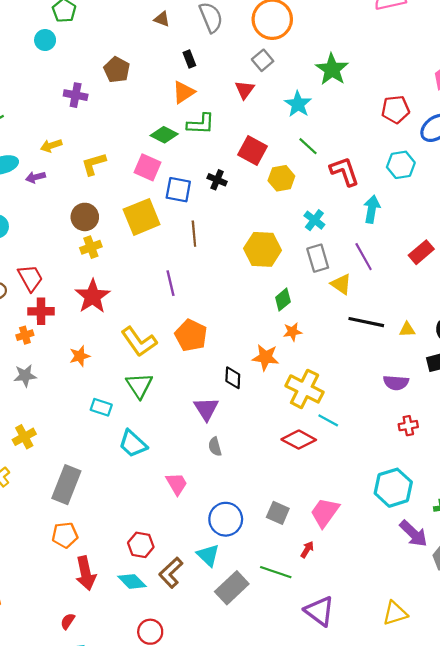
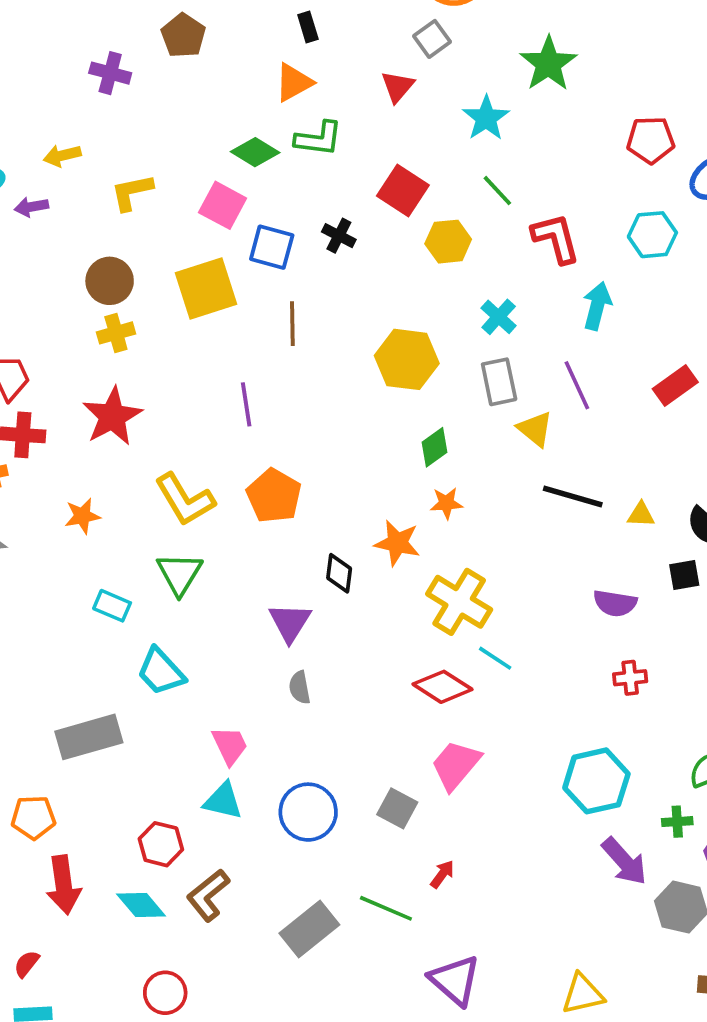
gray rectangle: (66, 485) -> (89, 737), moved, turned 48
pink trapezoid: (325, 512) -> (456, 765), moved
cyan triangle: (208, 555) -> (223, 801), moved, turned -35

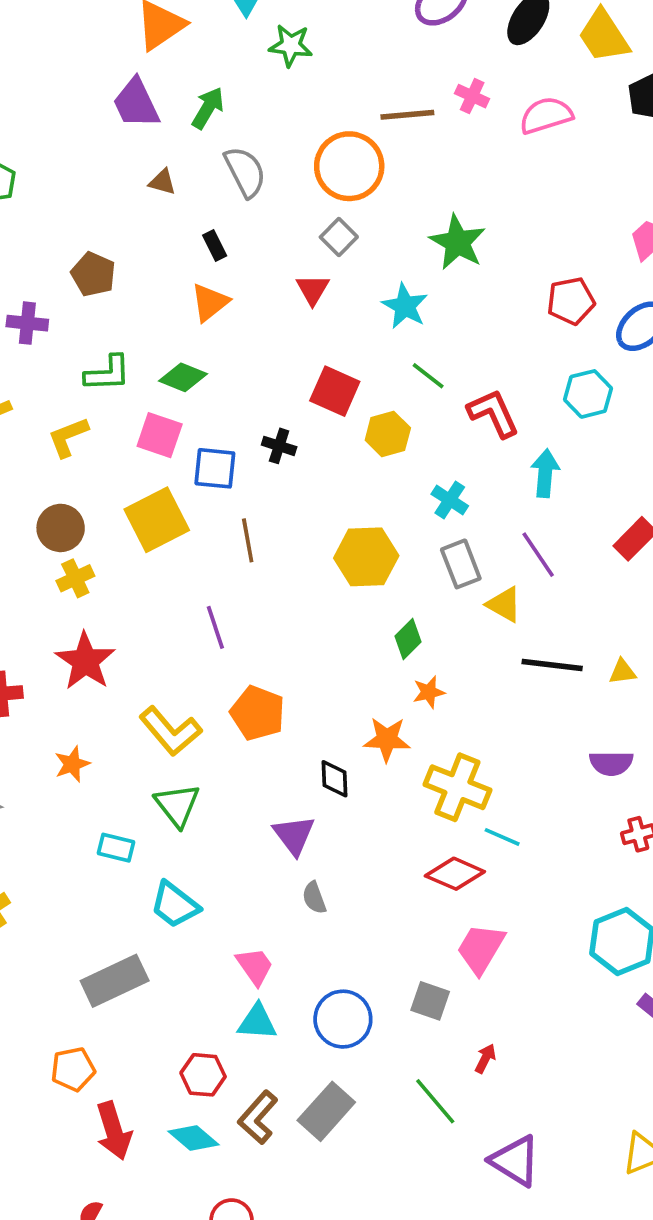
green L-shape: (319, 139) -> (108, 373), moved
green line: (386, 908) -> (435, 1101), turned 36
gray rectangle: (309, 929) -> (326, 1111), moved

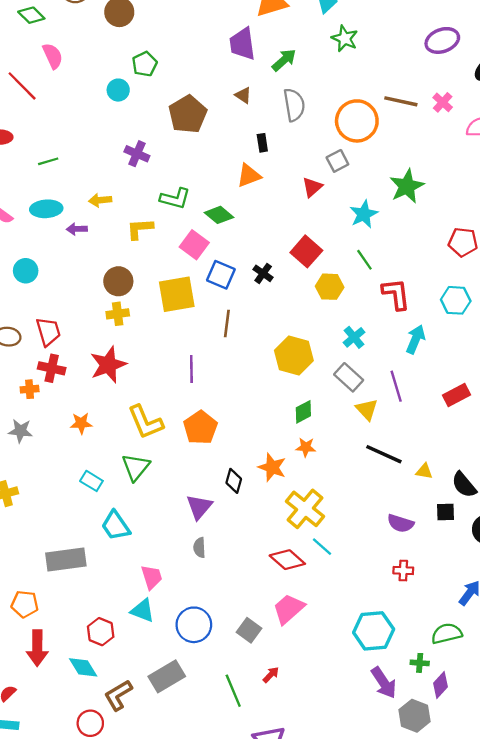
brown pentagon: (93, 274) -> (188, 114), moved, size x1.4
gray rectangle: (461, 564) -> (349, 377), turned -44
brown L-shape: (258, 1117) -> (118, 695), moved

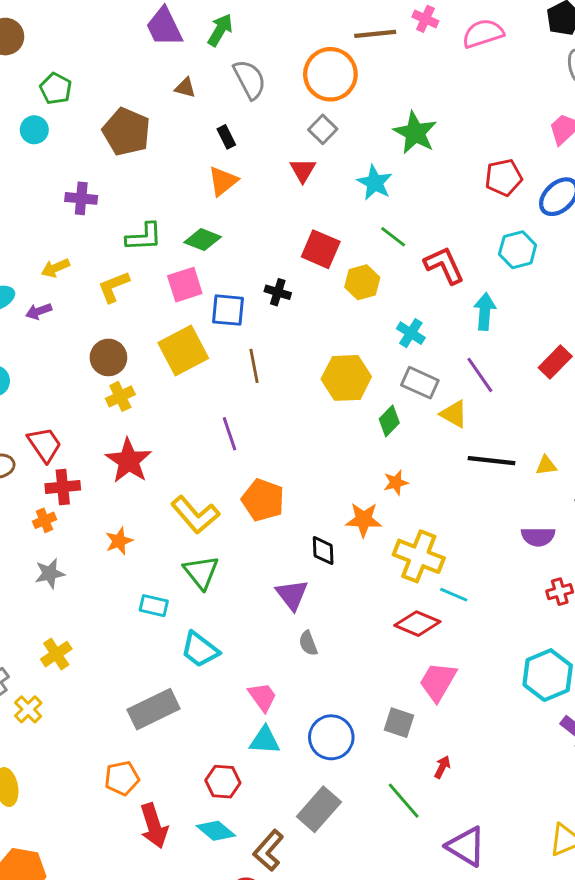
pink square: (194, 245) -> (185, 285), turned -36
green diamond: (303, 412) -> (389, 421), moved

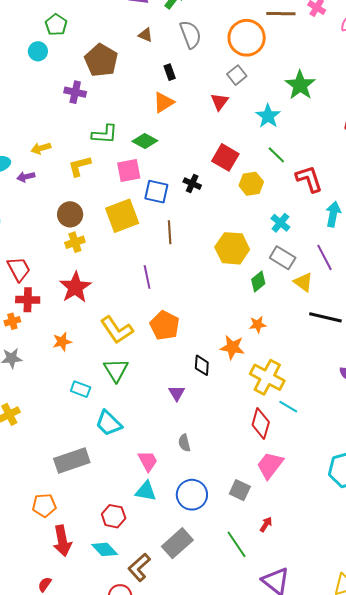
purple cross: (81, 198) -> (75, 92), moved
purple triangle: (292, 595) -> (177, 393), size x0.7
red diamond: (417, 624) -> (261, 423), turned 76
gray semicircle: (308, 643) -> (184, 443), moved

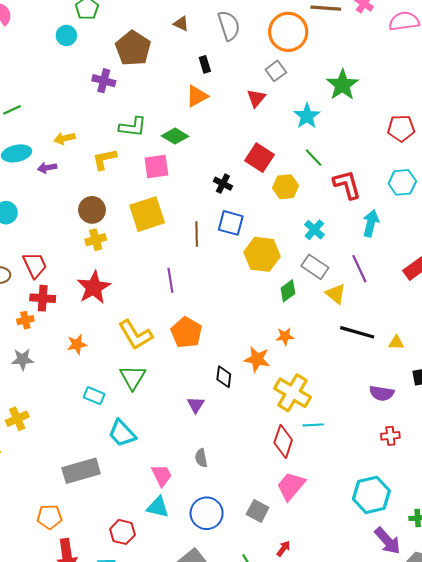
blue square: (156, 192) -> (231, 223), moved
cyan line: (288, 407) -> (313, 425), turned -36

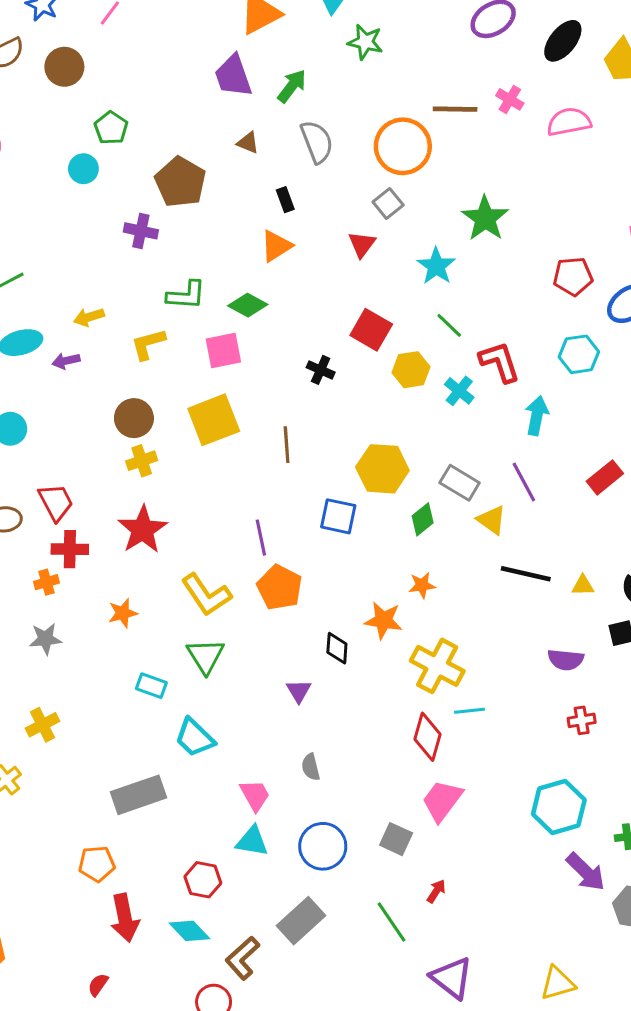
blue square: (231, 223) -> (338, 516), moved
cyan cross: (314, 230) -> (459, 391), moved
purple line: (170, 280) -> (261, 538), moved

